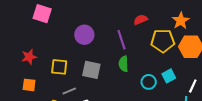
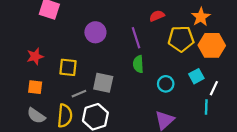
gray square: (91, 70) -> (103, 83), moved
cyan square: (169, 76) -> (196, 76), moved

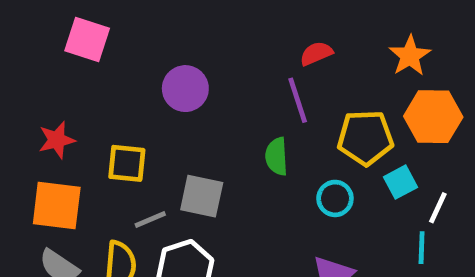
purple line: (136, 38) -> (298, 100), moved
yellow pentagon: (181, 39) -> (365, 138), moved
orange square: (35, 87) -> (57, 205), size x1.6

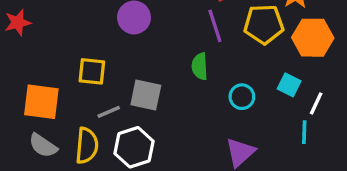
yellow pentagon: (365, 138) -> (264, 24), moved
red star: (57, 140) -> (18, 23), moved
cyan square: (400, 182) -> (289, 85), turned -35

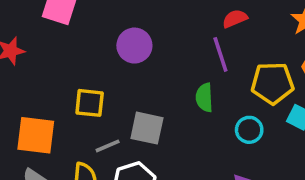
yellow pentagon: (264, 24) -> (272, 83), moved

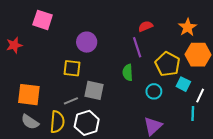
yellow pentagon: (272, 83) -> (168, 64), turned 30
yellow square: (90, 103) -> (72, 68), moved

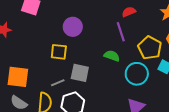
green semicircle: (128, 72) -> (112, 56), turned 112
cyan circle: (154, 91) -> (137, 74), size x1.5

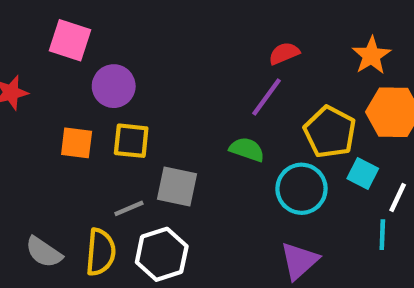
purple circle: (73, 27) -> (114, 86), moved
purple line: (121, 32) -> (267, 97), turned 54
orange square: (18, 77) -> (77, 143), moved, size x0.7

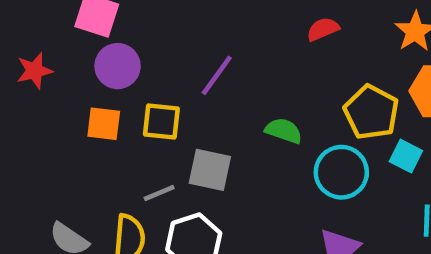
purple circle: (114, 86) -> (118, 66), moved
purple line: (267, 97) -> (217, 75), moved

